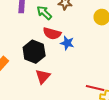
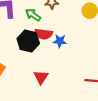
black hexagon: (34, 52) -> (28, 41), moved

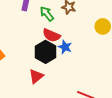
black hexagon: (28, 41) -> (45, 52), moved

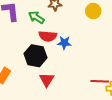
black hexagon: (45, 52) -> (35, 56), moved

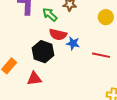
red triangle: (47, 80) -> (34, 79), moved, turned 42
red line: (100, 81) -> (101, 55), moved

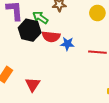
black hexagon: (43, 52) -> (30, 30), moved
red triangle: (34, 79) -> (33, 84), turned -42

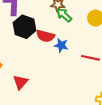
green arrow: (40, 17) -> (64, 15), moved

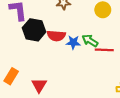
green arrow: (64, 15) -> (90, 41), moved

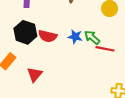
black hexagon: (34, 30) -> (25, 32), moved
red semicircle: (56, 36) -> (48, 36), moved

